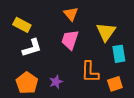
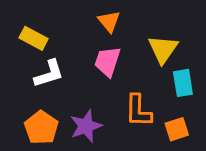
purple star: (56, 82) -> (86, 126), size x1.5

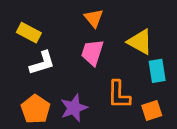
yellow triangle: (163, 49) -> (140, 42), turned -36

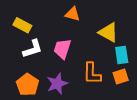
orange triangle: (94, 18) -> (73, 14), turned -35
pink trapezoid: (92, 52) -> (62, 49), moved
orange square: (152, 111) -> (121, 76), moved

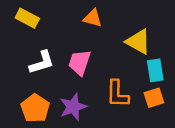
yellow rectangle: (22, 25) -> (27, 18), moved

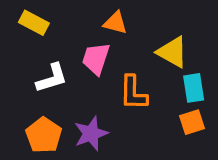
pink trapezoid: (80, 63) -> (96, 59), moved
orange L-shape: (117, 94) -> (133, 93), moved

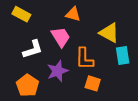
pink trapezoid: (96, 59) -> (61, 37), turned 130
orange square: (192, 122) -> (93, 83), moved, turned 35
purple star: (91, 134) -> (58, 71), moved

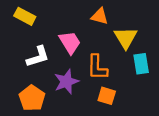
orange triangle: (73, 14) -> (100, 16), moved
yellow triangle: (109, 33) -> (126, 38), turned 30

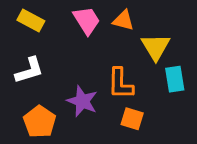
pink trapezoid: (70, 42) -> (87, 20), moved
white L-shape: (38, 57) -> (29, 70), moved
purple star: (66, 82) -> (82, 101), turned -30

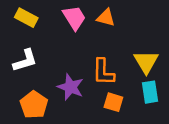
yellow triangle: (156, 47) -> (146, 62), moved
cyan rectangle: (175, 79) -> (150, 92), moved

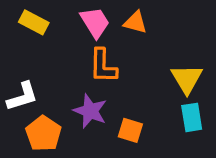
white L-shape: (25, 61) -> (22, 97), moved
orange L-shape: (103, 72) -> (103, 66), moved
orange square: (113, 102) -> (130, 130), moved

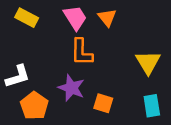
orange triangle: (135, 22) -> (107, 18), turned 36
cyan rectangle: (192, 117) -> (152, 106), moved

